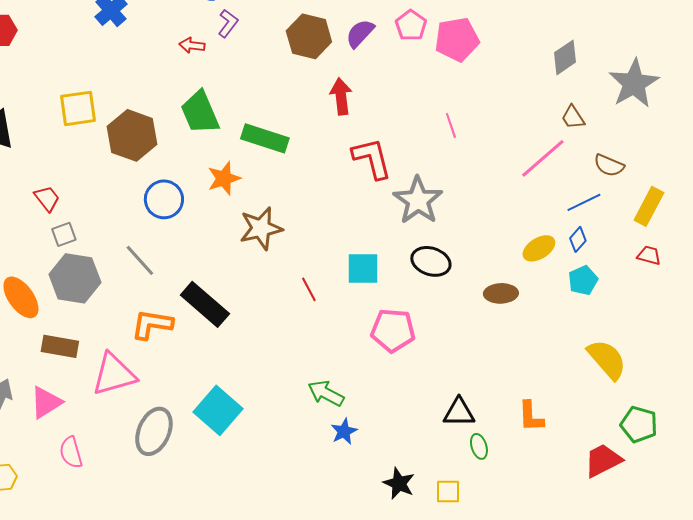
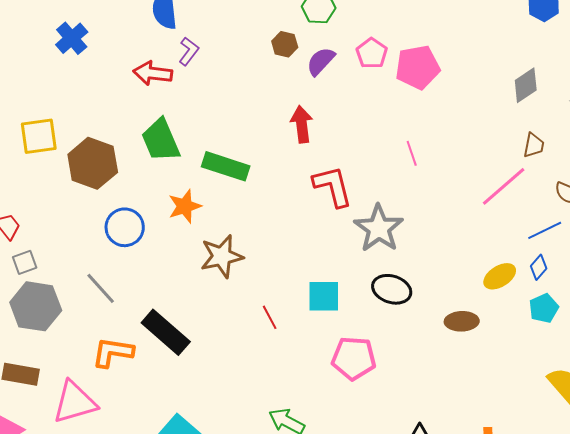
brown hexagon: (309, 36) -> (285, 44), moved, size x0.6
red arrow: (192, 45) -> (153, 73), size x1.5
brown trapezoid: (573, 117) -> (534, 145), turned -136

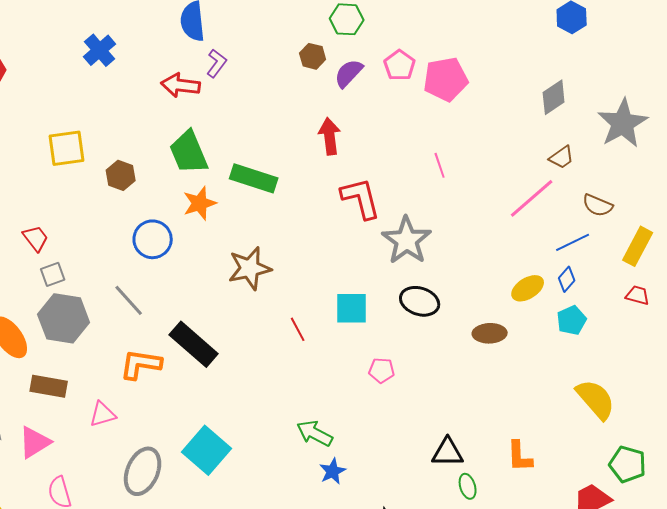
brown trapezoid: (534, 145) -> (562, 157), turned 44
brown hexagon: (93, 163) -> (121, 175), size x0.6
orange star: (185, 206) -> (200, 203), moved
pink pentagon: (354, 358) -> (382, 370), size x0.6
pink triangle: (75, 402) -> (103, 414), size x0.6

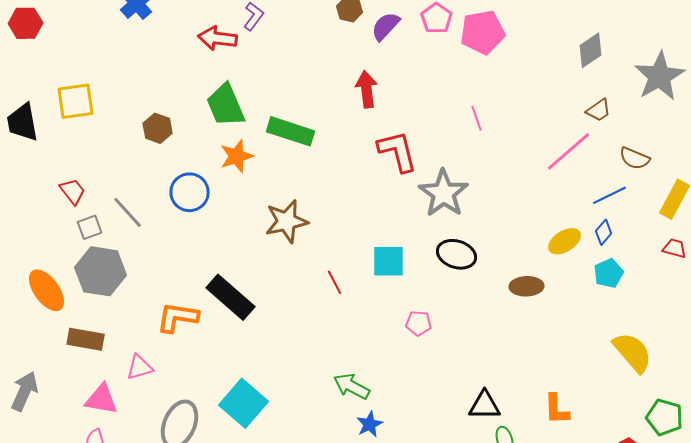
yellow square: (67, 148) -> (76, 101), moved
gray line: (129, 300) -> (128, 212), moved
pink triangle: (35, 442) -> (102, 399), moved, turned 42

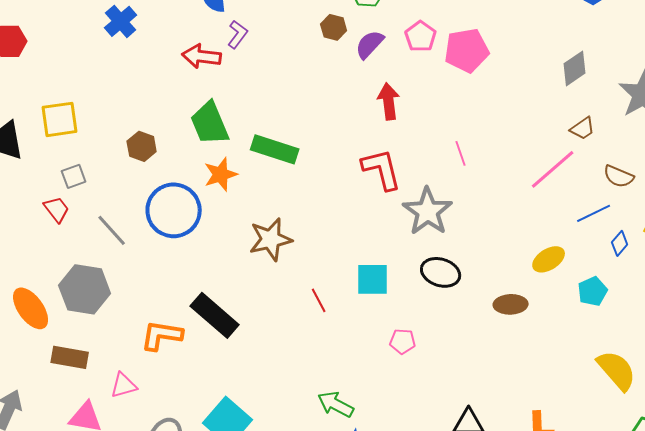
red arrow: (367, 89) -> (389, 101), moved
pink line: (477, 118) -> (461, 153), moved
blue circle: (190, 192) -> (174, 210), size x1.4
gray square: (90, 227) -> (74, 176), moved
blue diamond: (604, 232) -> (620, 243), moved

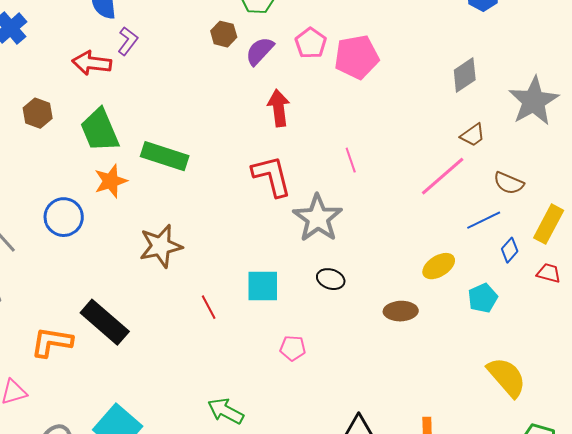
brown hexagon: (142, 146) -> (38, 113), moved
blue circle: (174, 210) -> (64, 217), size x0.7
black ellipse: (441, 272) -> (331, 279), size x0.7

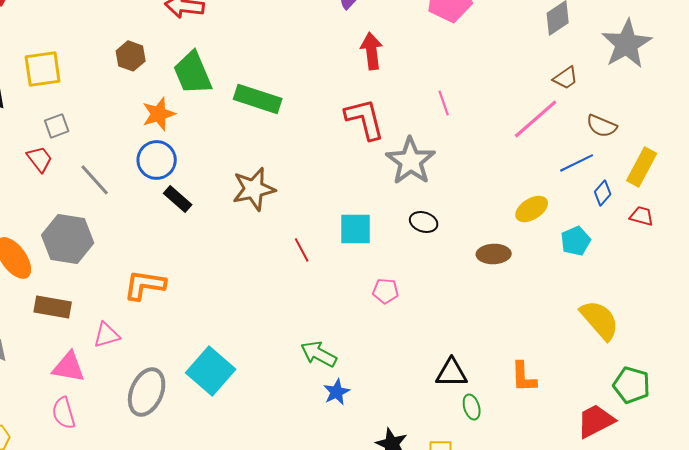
orange star: (111, 181) -> (159, 114), moved
black rectangle: (105, 322) -> (178, 199), moved, size x0.6

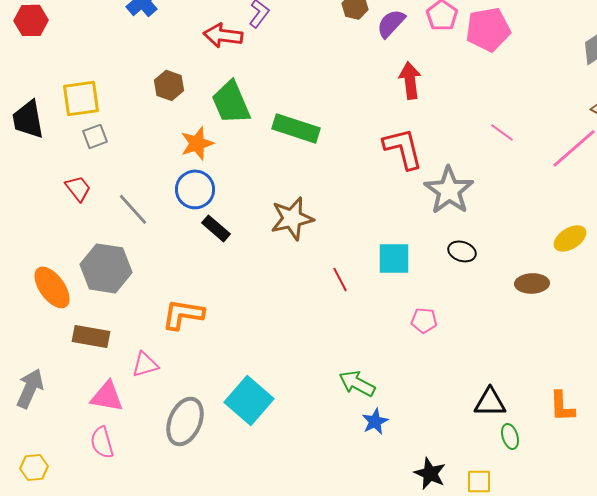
pink line: (444, 103) -> (502, 132), moved, turned -35
gray square: (57, 126) -> (95, 136), moved

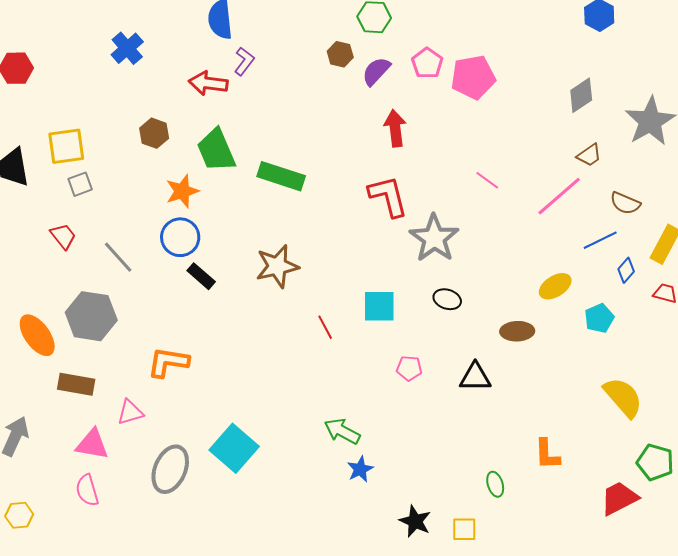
black triangle: (490, 402) -> (475, 377), moved

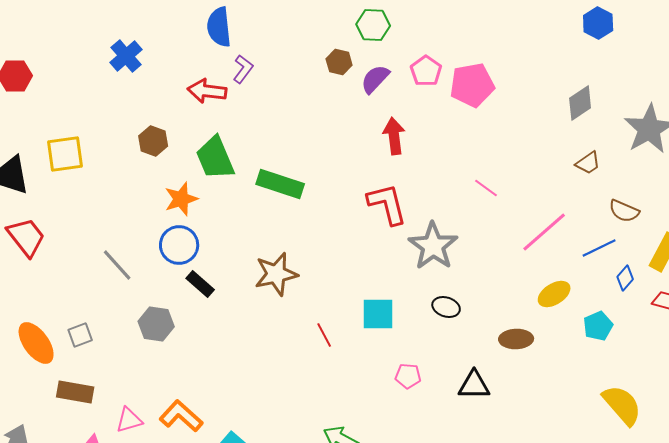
gray square: (80, 184) -> (80, 335), moved
pink line: (559, 196) -> (544, 232), moved
red trapezoid: (63, 236) -> (26, 237), moved, size x1.5
gray hexagon: (91, 316) -> (156, 324), moved, size x0.7
orange L-shape: (168, 362) -> (181, 416), moved, turned 33

